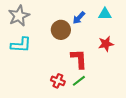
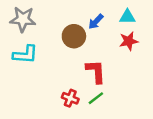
gray star: (19, 16) -> (23, 19), turned 30
red star: (106, 44) -> (129, 41), moved

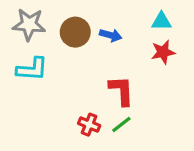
blue arrow: (96, 22) -> (111, 35), moved, turned -119
brown circle: (74, 36) -> (75, 32), moved

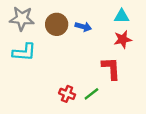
red L-shape: (121, 91) -> (111, 68), moved

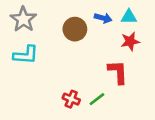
gray star: (22, 19) -> (23, 19), turned 30
brown circle: (57, 24) -> (75, 29), moved
blue arrow: (83, 27) -> (103, 18), moved

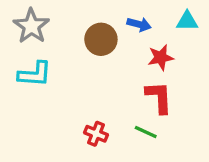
cyan triangle: (129, 17) -> (187, 21), moved
red star: (130, 41) -> (161, 58), moved
green line: (97, 99) -> (146, 132), moved, turned 63

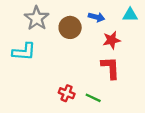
gray star: (31, 26) -> (37, 18), moved
green line: (146, 132) -> (93, 98), moved

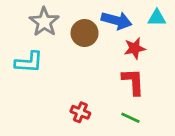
blue arrow: (97, 17) -> (117, 20), size x1.5
green line: (93, 98) -> (130, 118), moved

